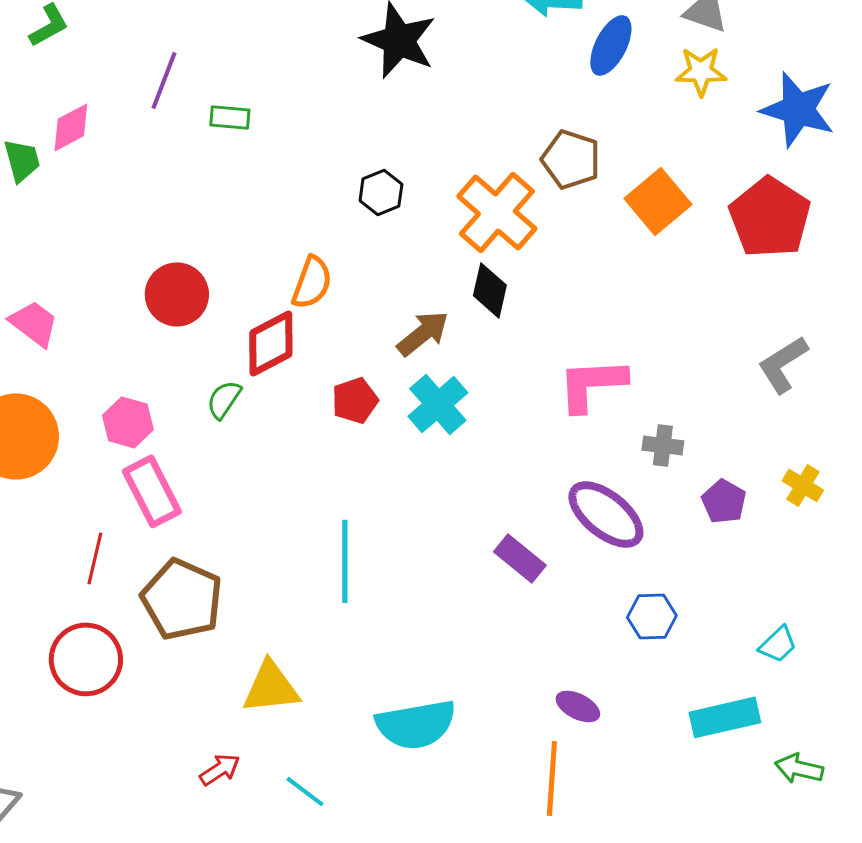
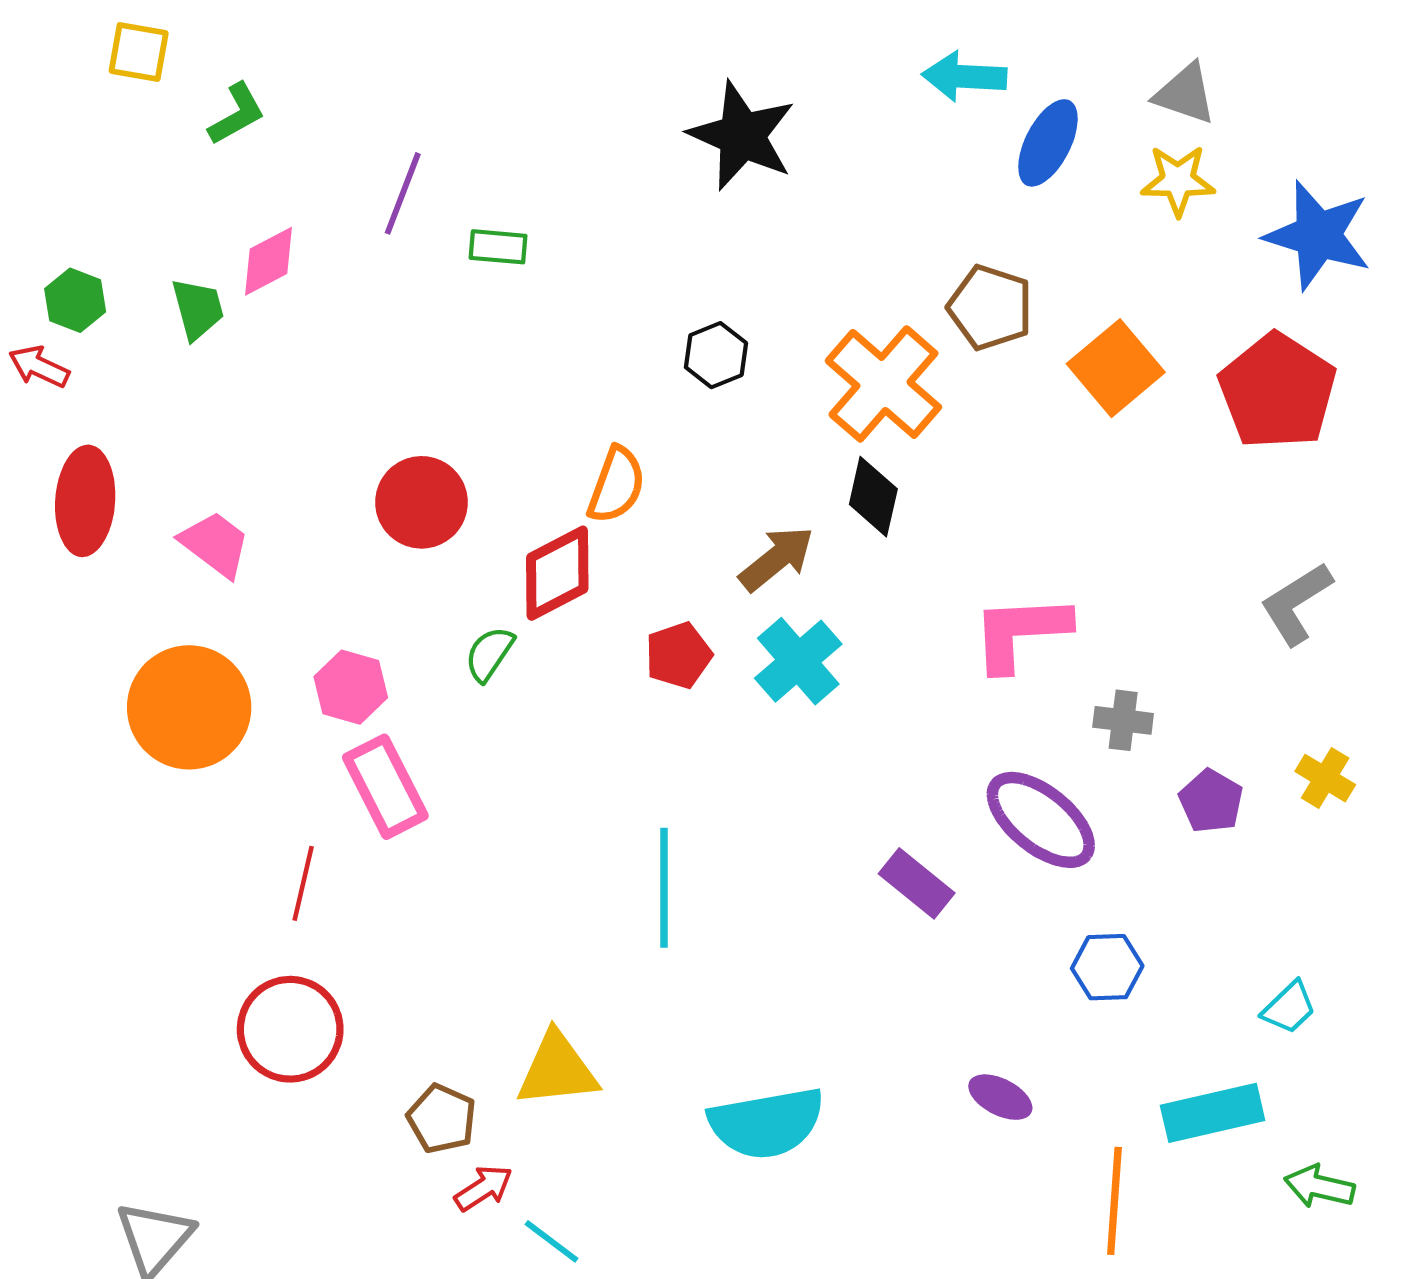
brown pentagon: (182, 599) -> (442, 1119), moved, size x0.6
orange line: (552, 778) -> (1114, 1201), moved
cyan line: (305, 791) -> (551, 1241), moved

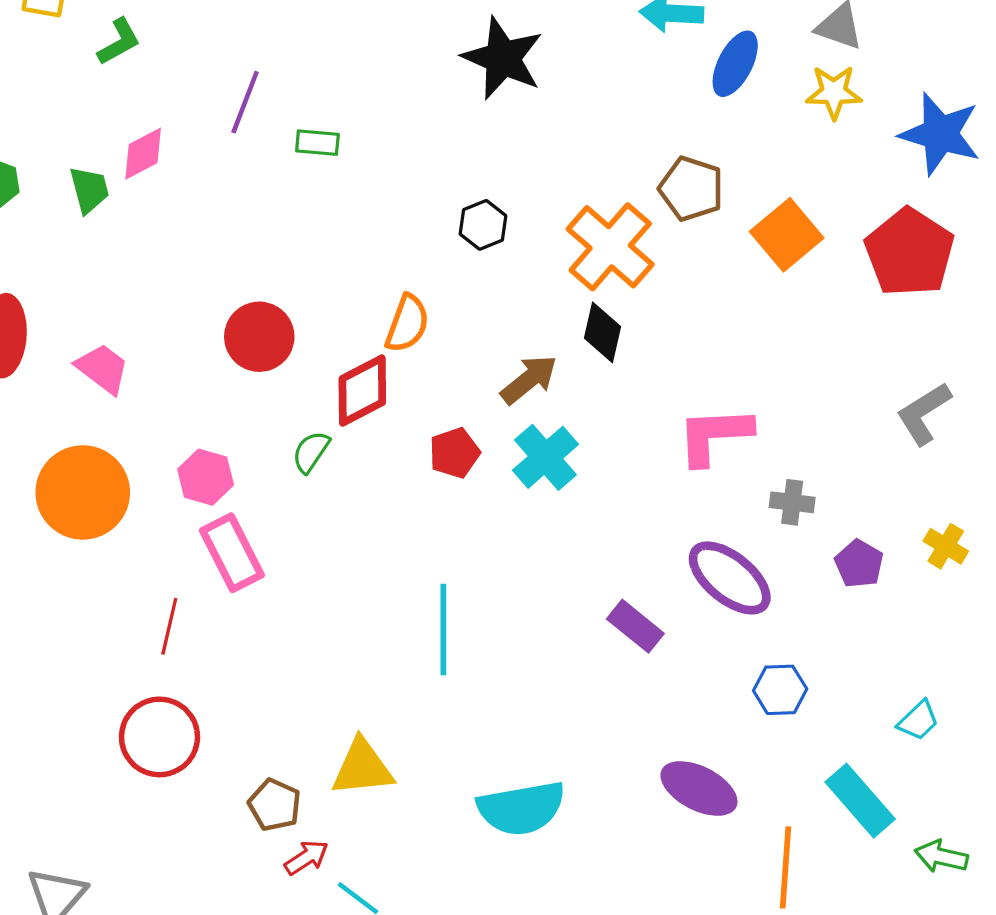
purple ellipse: (1000, 1097) -> (699, 788), size x1.6
cyan rectangle: (1213, 1113) -> (860, 801), turned 62

